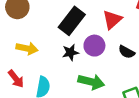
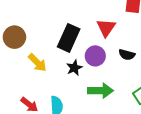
yellow arrow: (27, 48) -> (37, 63), moved, turned 48

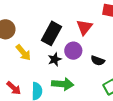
black semicircle: (127, 55) -> (98, 61), moved
green arrow: (100, 91) -> (63, 84), moved

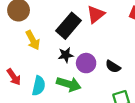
red triangle: (84, 27) -> (96, 14), moved
purple circle: (73, 51) -> (86, 63), moved

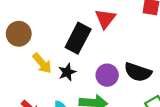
black star: (66, 55) -> (67, 72), moved
black semicircle: (113, 67) -> (138, 72), size x1.5

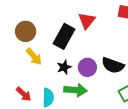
brown circle: (19, 34) -> (26, 31), moved
black star: (67, 72) -> (64, 67), moved

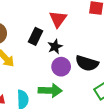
black rectangle: (64, 36) -> (36, 36), size x0.7
black star: (64, 67) -> (55, 47), moved

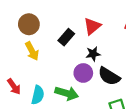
black star: (55, 47) -> (93, 54), moved

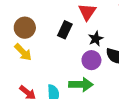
yellow arrow: (32, 51) -> (23, 52), moved

